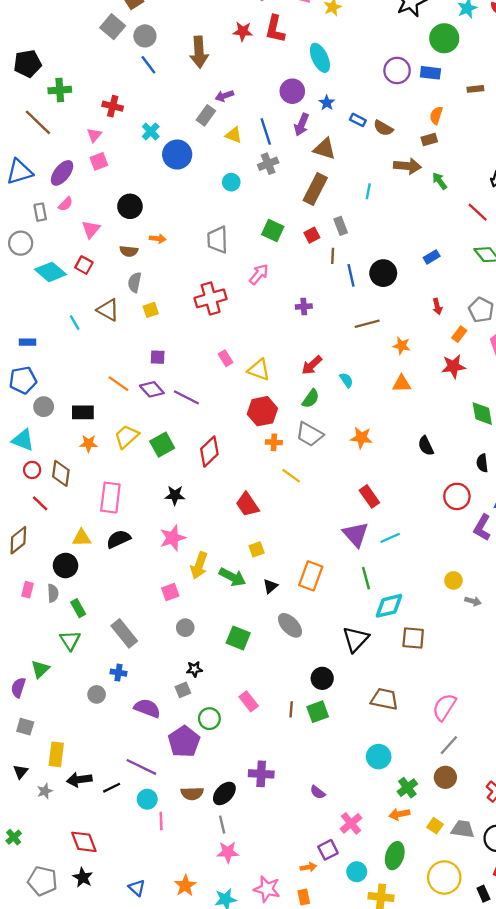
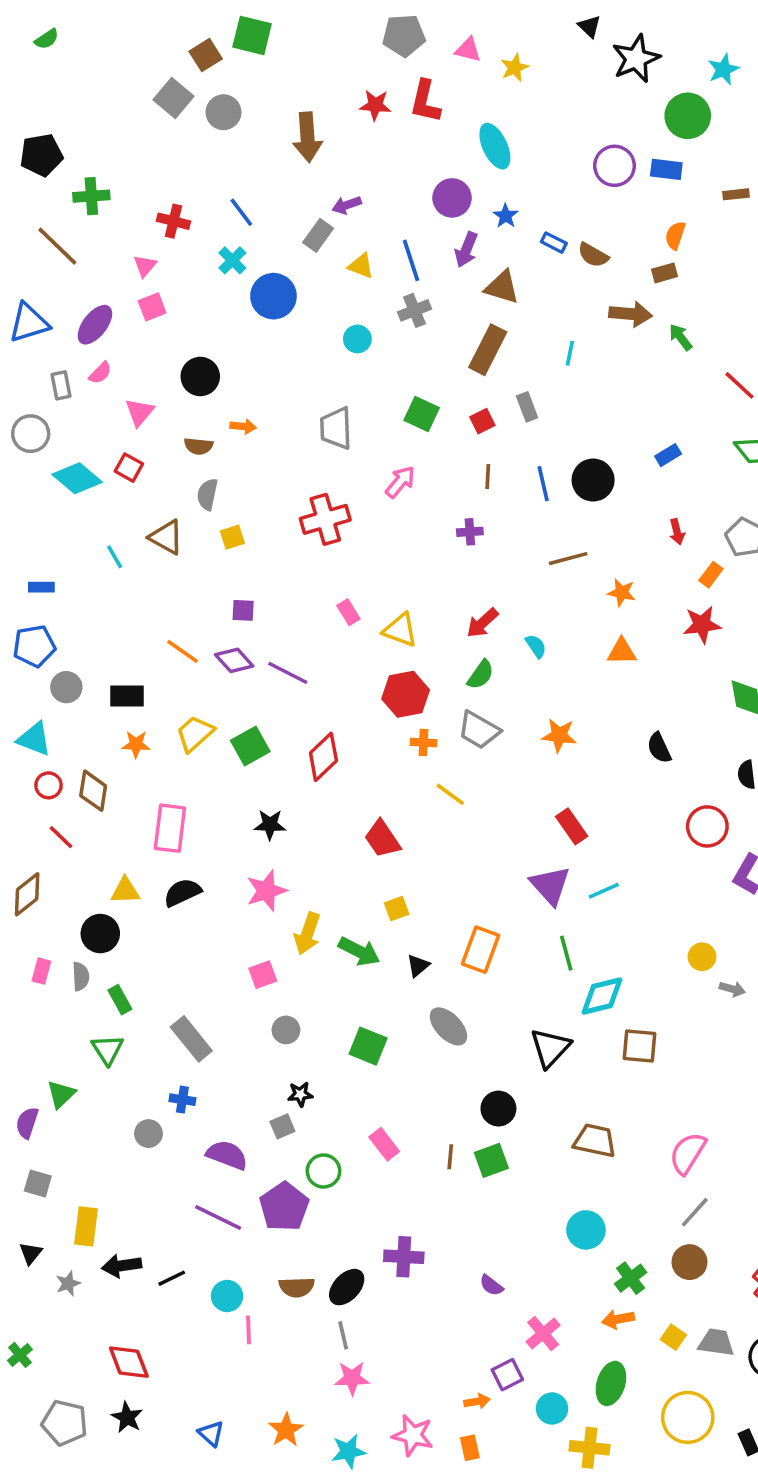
blue line: (148, 65) -> (241, 212), moved
brown line: (333, 256) -> (488, 476), moved
purple line: (141, 767) -> (218, 1217), moved

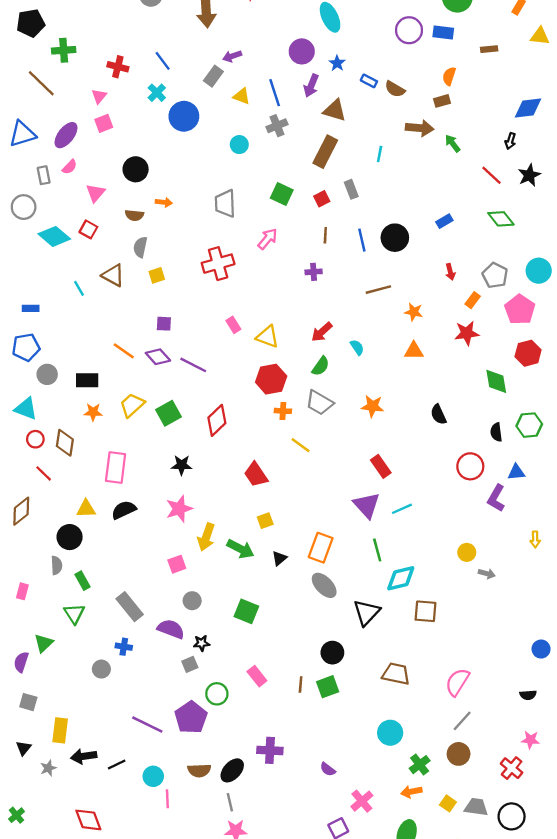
pink rectangle: (41, 971) -> (22, 591), moved
gray ellipse: (448, 1026) -> (324, 585), moved
purple semicircle: (227, 1155) -> (171, 629), moved

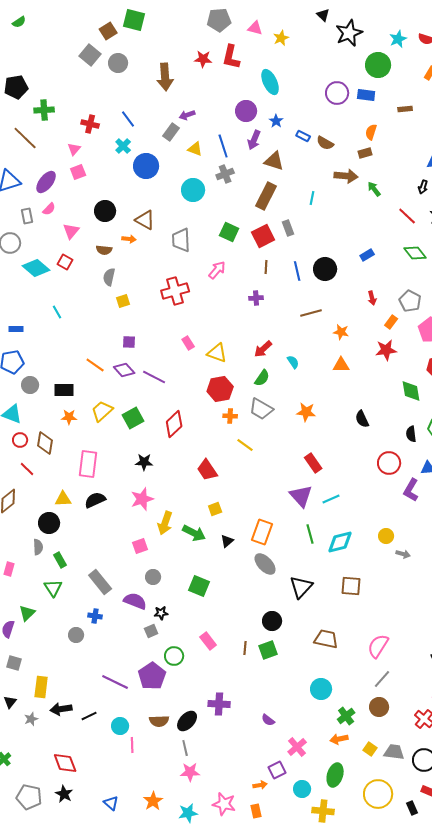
cyan circle: (239, 145) -> (193, 190), size x1.5
red square: (322, 199) -> (263, 236), size x1.6
brown triangle: (113, 275) -> (145, 220), moved
cyan diamond: (401, 578) -> (340, 542), moved

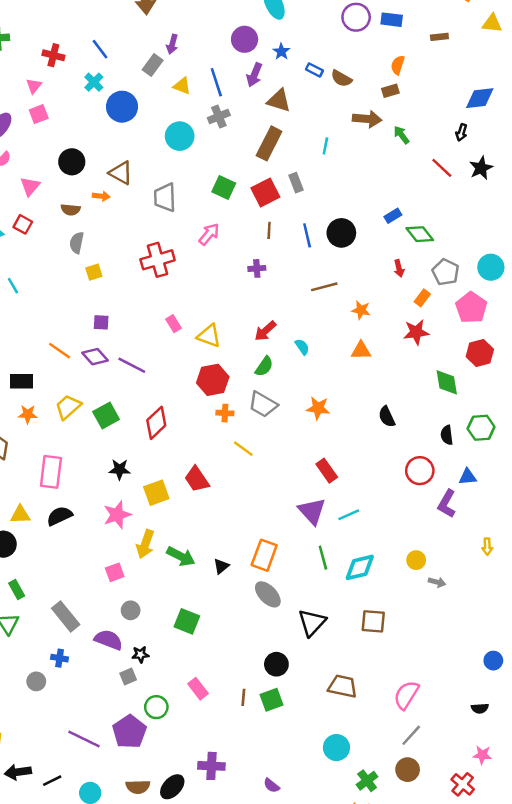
purple arrow: (187, 115) -> (172, 44), turned -56
green diamond: (415, 253) -> (420, 234), moved
yellow square: (215, 509) -> (156, 493), moved, size x1.5

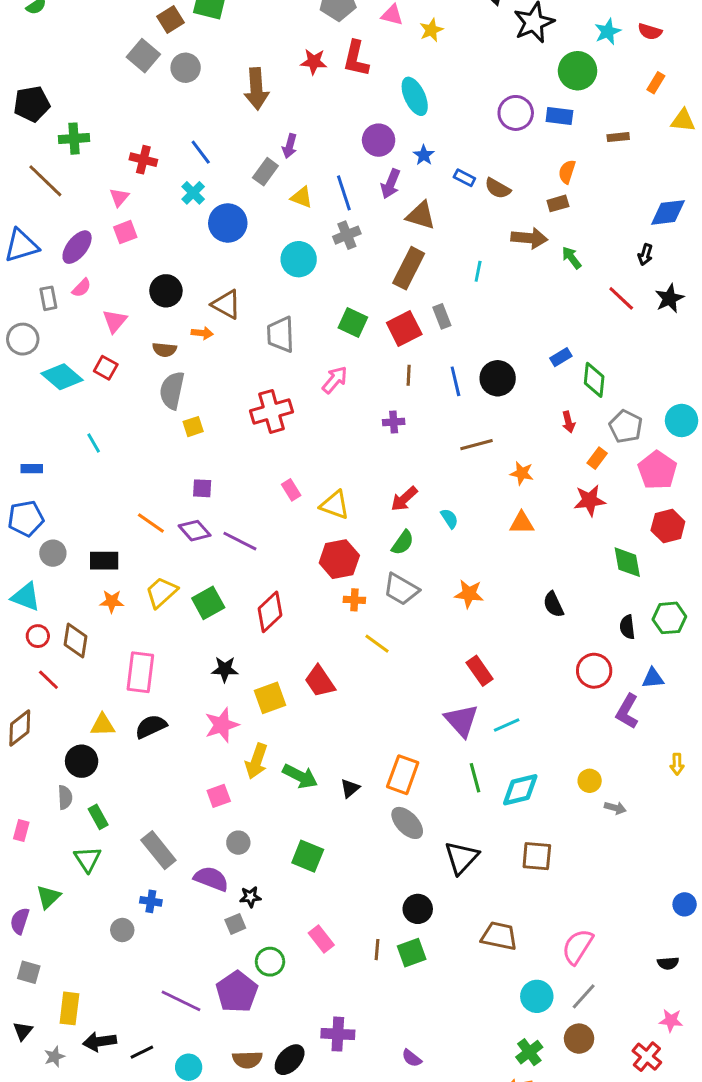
green diamond: (420, 234) -> (594, 380), turned 44
gray semicircle: (77, 243) -> (172, 390), size x1.4
cyan circle: (336, 748) -> (537, 996), moved

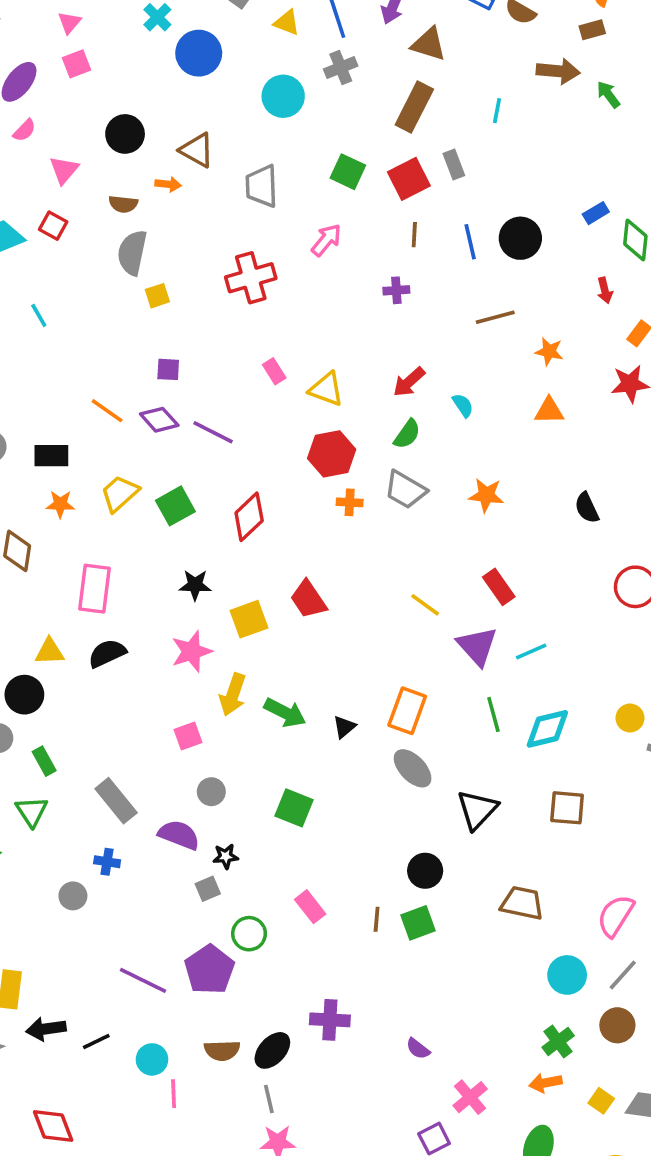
yellow line: (377, 644) -> (425, 605), moved

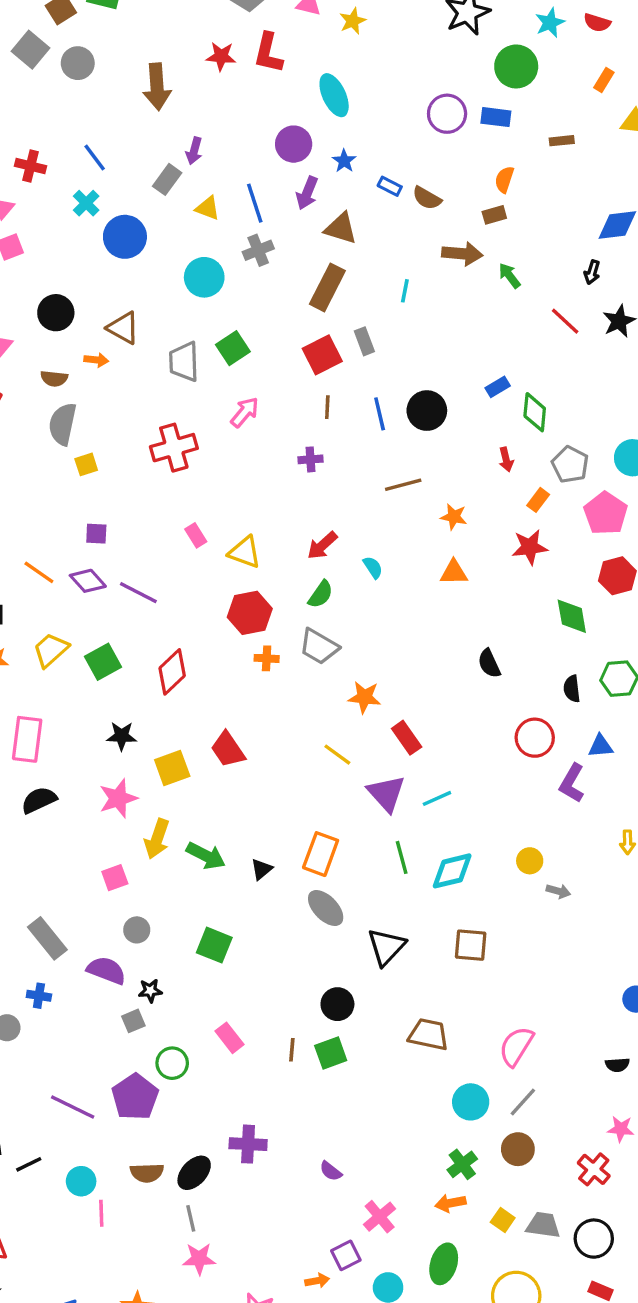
green square: (348, 172) -> (233, 348), moved, turned 32
orange star: (486, 495) -> (364, 697), moved

